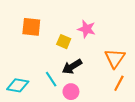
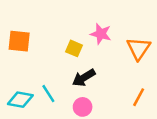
orange square: (31, 27) -> (19, 41), moved
orange triangle: (115, 58) -> (139, 48), moved
cyan line: (51, 79) -> (48, 94), moved

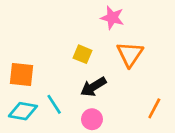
pink star: (101, 34) -> (112, 18), moved
orange square: (19, 41) -> (22, 75), moved
orange triangle: (139, 48) -> (130, 54), moved

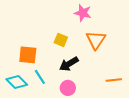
orange square: (22, 75) -> (28, 55), moved
orange line: (154, 108) -> (114, 80), turned 56
cyan diamond: (23, 111) -> (17, 82), turned 35

